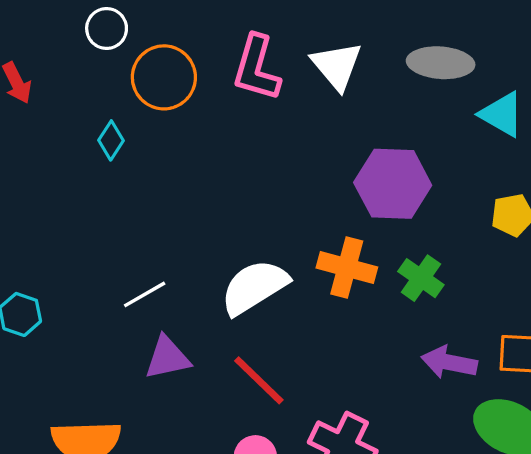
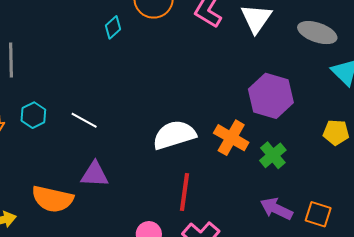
white line: (145, 294) -> (84, 120), moved, turned 44
purple triangle: (167, 358) -> (95, 174), moved
red line: (259, 380) -> (184, 192), moved, turned 39

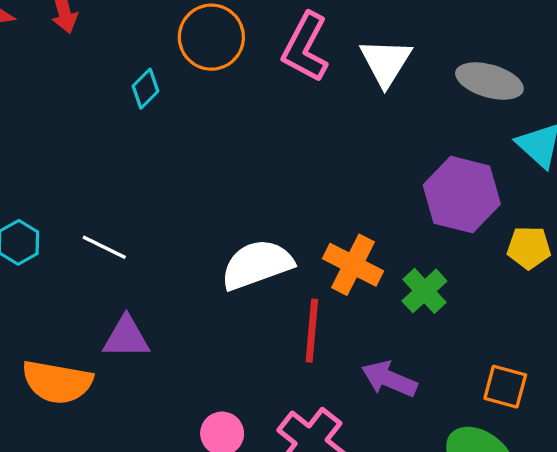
purple hexagon: (271, 96) -> (462, 195), moved
red line: (184, 192) -> (312, 331), moved
purple arrow: (276, 209) -> (389, 379), moved

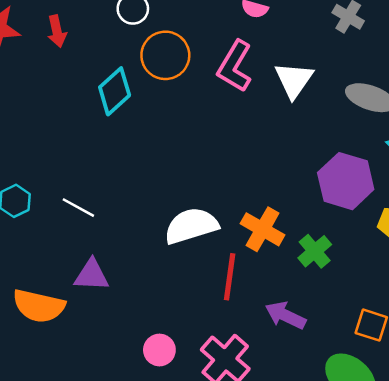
cyan diamond: (145, 89) -> (115, 91), size x1.6

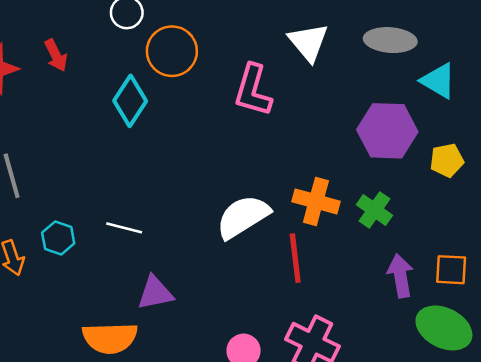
pink L-shape: (235, 66) -> (253, 90), moved
purple arrow: (285, 315) -> (400, 276), moved, turned 69

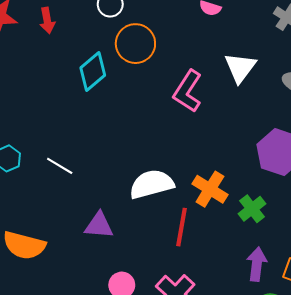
purple triangle: (155, 293) -> (99, 225), moved

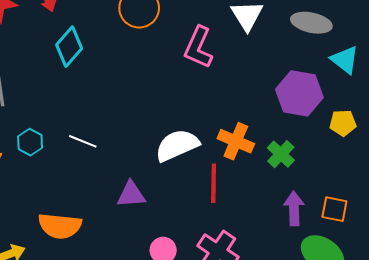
cyan diamond: (93, 71) -> (69, 47), moved

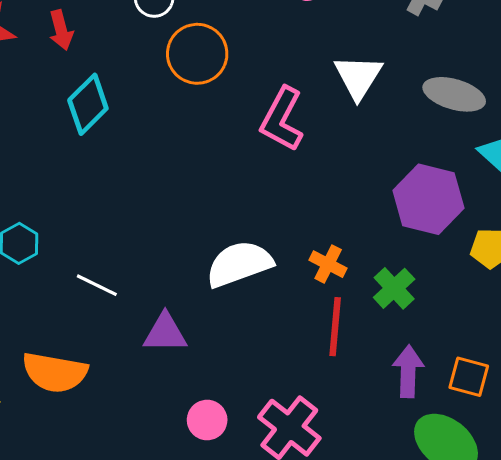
white line: (83, 141) -> (97, 285), moved
orange cross: (236, 141) -> (328, 264), size x0.7
red line: (214, 183) -> (335, 327), moved

